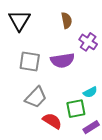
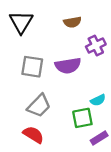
brown semicircle: (67, 20) -> (72, 22), turned 91
purple cross: (88, 42) -> (96, 46), turned 30
red semicircle: (52, 121) -> (33, 135), moved

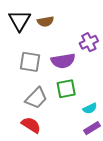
brown semicircle: (72, 22) -> (45, 22), moved
cyan semicircle: (98, 100) -> (90, 108), moved
green square: (82, 118) -> (66, 89), moved

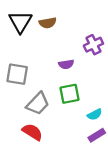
purple semicircle: (63, 61) -> (66, 64), size x0.6
gray square: (30, 62) -> (17, 74), moved

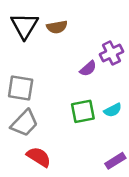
purple semicircle: (66, 64) -> (88, 69), moved, turned -32
gray trapezoid: (38, 104) -> (24, 123), moved
cyan semicircle: (95, 114) -> (113, 110), moved

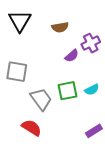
brown semicircle: (57, 27) -> (60, 27), moved
gray trapezoid: (24, 123) -> (41, 99), moved, turned -80

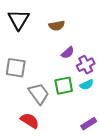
purple cross: (91, 43) -> (86, 65), moved

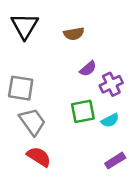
cyan semicircle: (87, 85) -> (110, 120), moved
gray trapezoid: (39, 94) -> (32, 122), moved

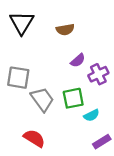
cyan semicircle: (110, 120) -> (92, 115), moved
gray trapezoid: (32, 122) -> (42, 99), moved

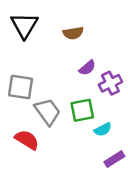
red semicircle: (34, 138) -> (27, 140), moved

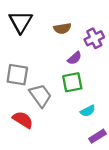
purple cross: (110, 83) -> (94, 38), moved
green square: (82, 110) -> (72, 82), moved

